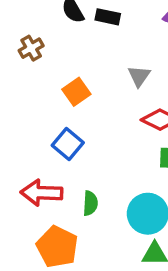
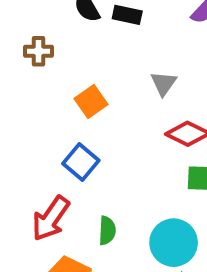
brown cross: (31, 48) -> (39, 51), turned 30
red arrow: (42, 193) -> (51, 218), turned -57

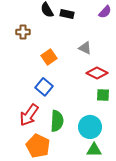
gray triangle: (163, 83) -> (85, 48), turned -40
green semicircle: (107, 231) -> (57, 121), size x1.5

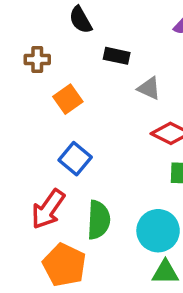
black rectangle: (67, 14) -> (117, 56), moved
orange square: (49, 57) -> (68, 99), moved

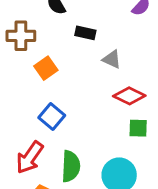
brown cross: (37, 59) -> (21, 36), size x1.4

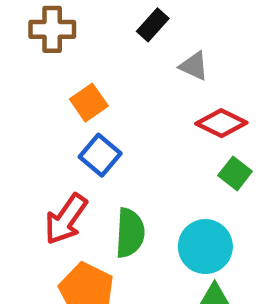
black rectangle: (85, 33) -> (153, 25), turned -60
orange square: (46, 68) -> (89, 103), moved
green square: (138, 128) -> (235, 173), turned 36

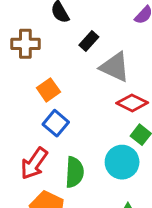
gray triangle: (194, 66) -> (115, 67), size x1.6
cyan circle: (205, 247) -> (122, 162), moved

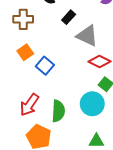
orange square: (48, 90) -> (25, 52), moved
blue square: (56, 123) -> (45, 66), moved

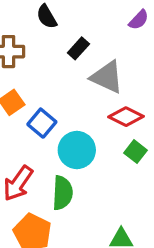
cyan circle: (92, 104) -> (77, 150), moved

